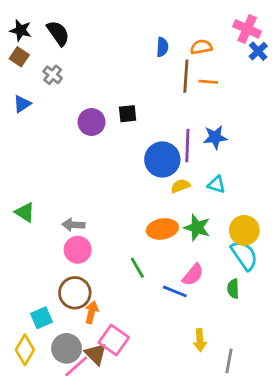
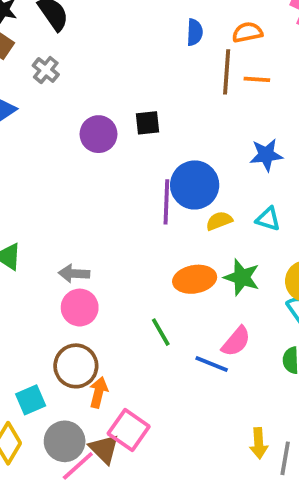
purple line: (187, 146) -> (166, 202), moved
yellow arrow: (200, 340) -> (259, 443), moved

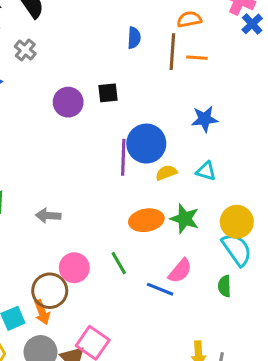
blue semicircle: (195, 32) -> (134, 38), moved
pink circle: (80, 308) -> (74, 268), moved
orange arrow: (98, 392) -> (42, 312), moved, turned 145

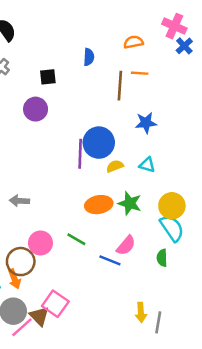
brown line: (172, 52) -> (120, 86), moved
black square: (108, 93) -> (48, 77), moved
green line: (119, 263) -> (76, 239), turned -30

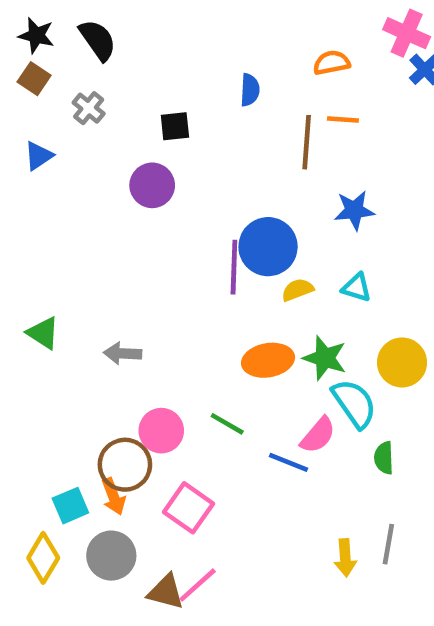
cyan semicircle: (172, 228) -> (354, 403), moved
pink square: (55, 304) -> (189, 508), moved
brown triangle: (39, 316) -> (166, 592), moved, turned -30
gray line: (158, 322) -> (388, 544), moved
pink line: (22, 327) -> (198, 585), moved

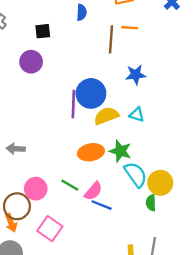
yellow semicircle: (298, 290) -> (106, 116), size x1.5
yellow circle: (402, 362) -> (160, 183), moved
pink semicircle: (318, 435) -> (93, 191), moved

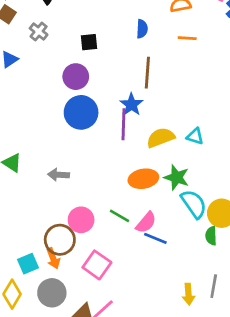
blue semicircle: (82, 12) -> (142, 29), moved
brown line: (111, 39) -> (147, 73), moved
blue star: (136, 75) -> (131, 104), moved, turned -30
blue circle: (91, 93) -> (81, 112), moved

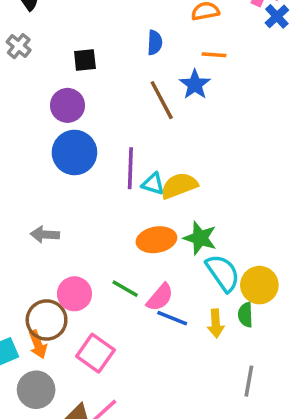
brown line: (147, 73) -> (162, 100), turned -32
blue star: (131, 104) -> (195, 84), moved
cyan triangle: (195, 136) -> (153, 184), moved
yellow arrow: (188, 294) -> (216, 323), moved

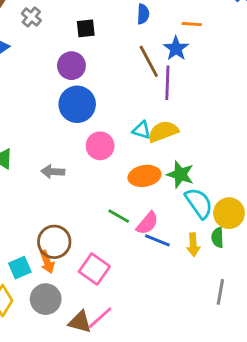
purple line: (130, 168) -> (167, 83), moved
pink circle: (74, 294) -> (100, 146), moved

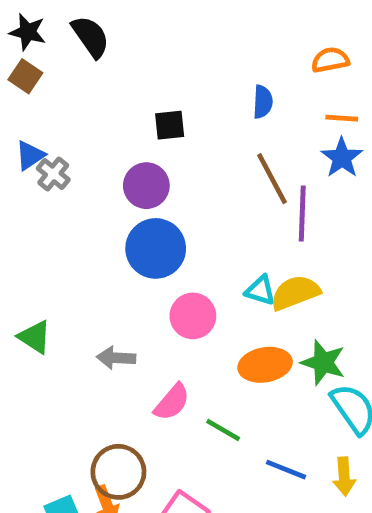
gray cross: (31, 17) -> (53, 174), moved
blue star: (176, 48) -> (342, 158), moved
pink semicircle: (147, 223) -> (172, 402), moved

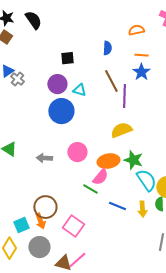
cyan triangle: (260, 290) -> (79, 90), moved
pink circle: (193, 316) -> (77, 152), moved
pink semicircle: (172, 402) -> (100, 177), moved

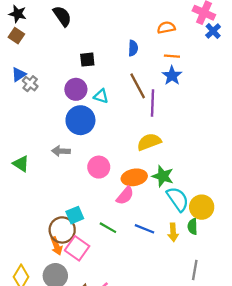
black semicircle: (33, 20) -> (62, 16), moved
gray arrow: (44, 158) -> (61, 151), moved
green line: (90, 189) -> (108, 228), moved
cyan square: (21, 225) -> (75, 215), moved
pink square: (73, 226) -> (77, 248), moved

